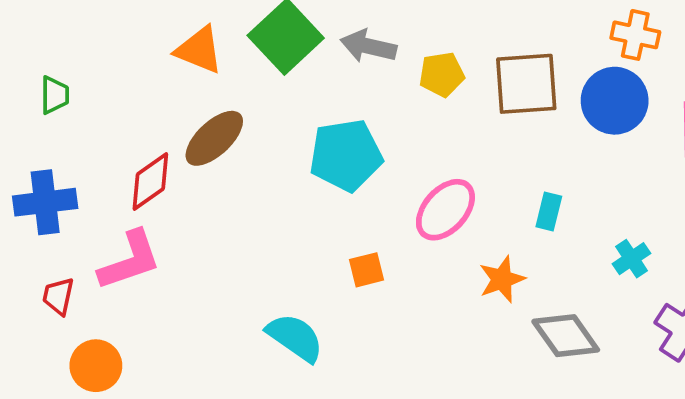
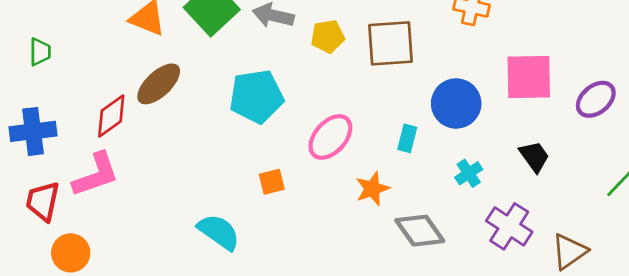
blue circle: (615, 101) -> (456, 103), moved
red trapezoid: (58, 296) -> (43, 201), size x1.4

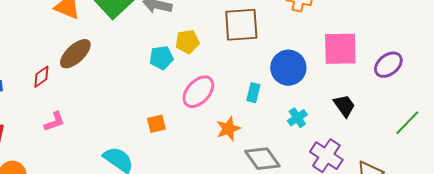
yellow pentagon: (328, 36) -> (187, 42), moved
cyan pentagon: (256, 96) -> (161, 58), moved, size x0.6
red diamond: (111, 116) -> (41, 77), size x0.7
pink L-shape: (96, 175) -> (54, 122), moved, size x0.6

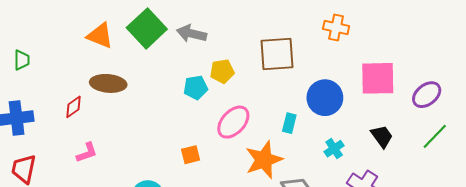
brown ellipse: (75, 54) -> (108, 83), turned 48
green line: (407, 123) -> (435, 136), moved
orange star: (228, 129) -> (264, 160), size x1.5

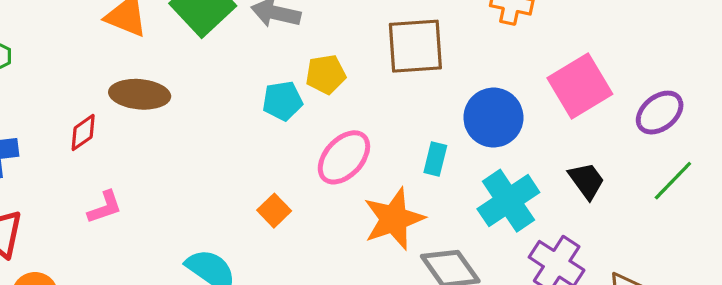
pink square: (378, 78) -> (580, 86), turned -30
cyan cross: (334, 149) -> (508, 201), size x1.8
orange square: (191, 155) -> (274, 211), turned -30

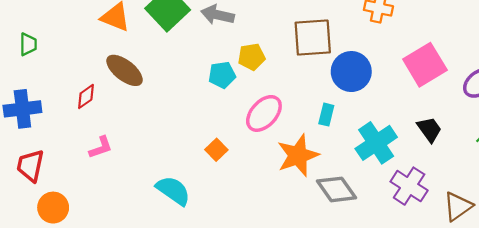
brown ellipse: (140, 94) -> (125, 70), turned 33
blue circle: (493, 118) -> (351, 72), moved

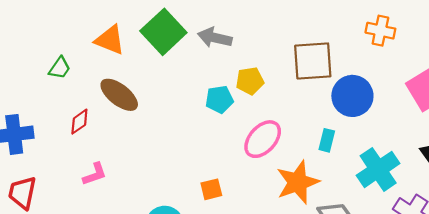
green trapezoid: (28, 44) -> (60, 68), moved, turned 35
orange square: (216, 150) -> (211, 189), moved, turned 30

